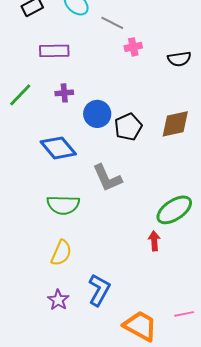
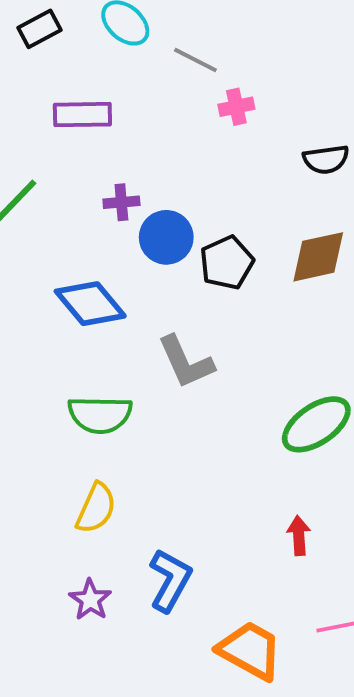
black semicircle: (179, 59) -> (326, 159), moved
purple cross: (64, 93) -> (121, 202), moved
red arrow: (154, 241) -> (299, 535), moved

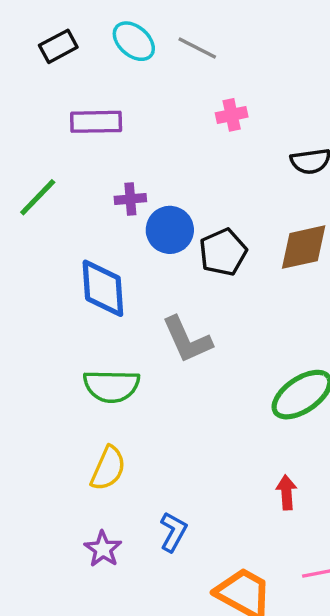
gray line: (195, 60) -> (197, 48), moved
blue diamond: (90, 304) -> (103, 288), turned 36
blue L-shape: (170, 580) -> (173, 532), size x0.7

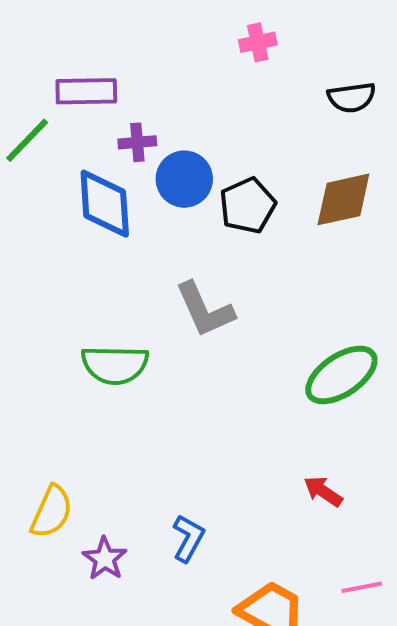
purple rectangle: (96, 122) -> (86, 91), moved
blue diamond: (103, 288) -> (105, 204), moved
yellow semicircle: (108, 468) -> (52, 512), moved
red arrow: (286, 492) -> (323, 491), turned -52

